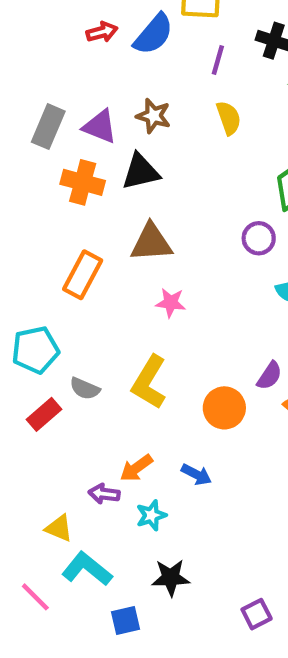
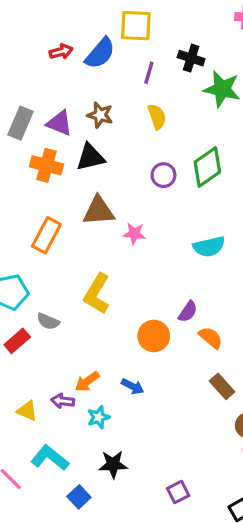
purple circle: (259, 238) -> (163, 175), moved
pink star: (171, 303) -> (134, 234), moved
yellow L-shape: (149, 382) -> (97, 294), moved
yellow triangle: (59, 528) -> (27, 411), moved
blue square: (126, 621) -> (79, 497), turned -30

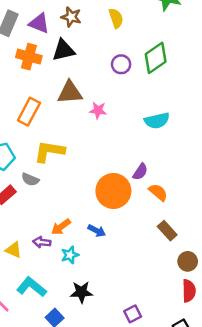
yellow L-shape: (97, 294) -> (49, 151), moved, turned 68
orange circle: (154, 336) -> (113, 191), size x1.4

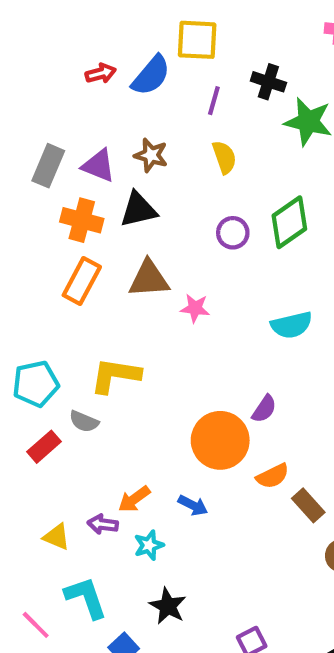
orange rectangle: (29, 112) -> (82, 281), moved
orange semicircle: (158, 192) -> (273, 476), moved, turned 114
cyan L-shape: (31, 287) -> (86, 598), turned 32
black star: (81, 292) -> (168, 606), turned 30

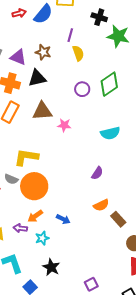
purple line: (214, 101) -> (70, 35), moved
orange circle: (220, 440) -> (34, 186), moved

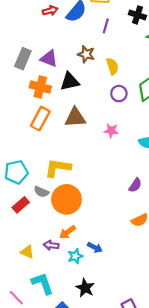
purple line: (70, 35) -> (106, 26), moved
brown star: (43, 52) -> (86, 54), moved
yellow semicircle: (78, 53) -> (112, 66), moved
pink star: (64, 125) -> (111, 131), moved
blue arrow: (63, 219) -> (95, 247), moved

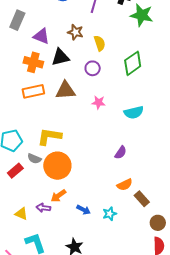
gray rectangle: (23, 59) -> (17, 20), moved
purple circle: (119, 94) -> (93, 68), moved
orange rectangle: (40, 119) -> (33, 91), turned 50
cyan star: (75, 256) -> (110, 214), moved

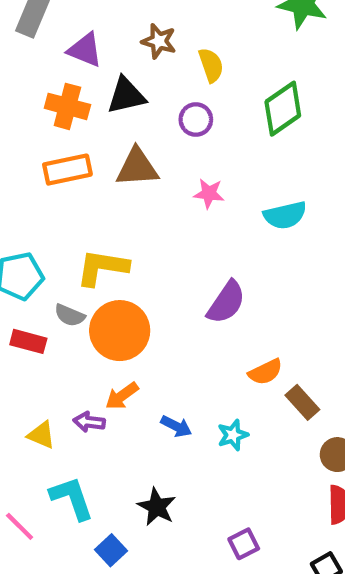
purple semicircle: (121, 153) -> (226, 302), moved, size x1.5
red rectangle: (15, 171) -> (28, 341), turned 56

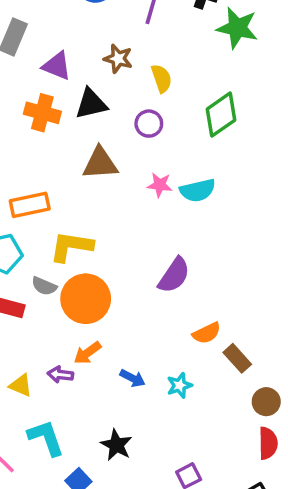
orange rectangle: (67, 170) -> (30, 205), moved
cyan semicircle: (285, 215) -> (198, 190), moved

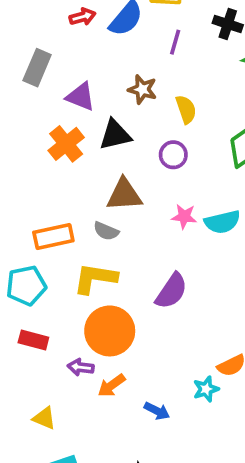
orange cross: (42, 113) -> (66, 144), turned 36
purple semicircle: (174, 275) -> (171, 291), moved
gray semicircle: (44, 286) -> (106, 231), moved
purple arrow: (60, 375) -> (81, 367), moved
cyan star: (180, 385) -> (206, 389), moved

